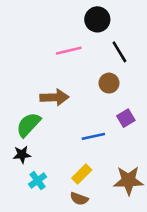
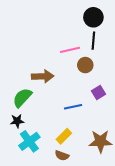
black circle: (97, 19) -> (93, 17), moved
pink line: (69, 51) -> (70, 50), moved
black line: (119, 52) -> (93, 41), turned 36
cyan cross: (38, 181) -> (29, 141), size x1.5

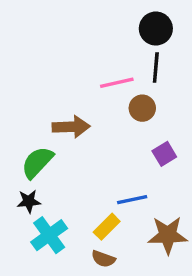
blue line: (73, 107) -> (132, 200), moved

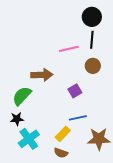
brown circle: (142, 108) -> (93, 66), moved
purple square: (164, 154) -> (75, 91), moved

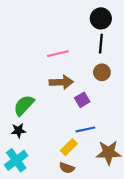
pink line: (69, 49) -> (58, 54), moved
brown arrow: (42, 75) -> (61, 82), moved
cyan cross: (29, 139) -> (16, 160), moved

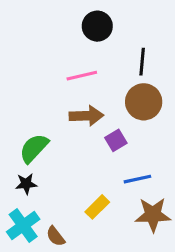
black circle: (101, 18) -> (97, 26), moved
brown circle: (102, 72) -> (144, 102), size x1.5
blue line: (85, 129) -> (137, 179), moved
brown semicircle: (67, 168) -> (56, 236), moved, turned 32

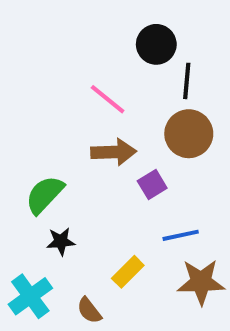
black circle: (97, 26) -> (156, 44), moved
pink line: (82, 76) -> (108, 99), turned 52
black star: (26, 184) -> (61, 241), moved
brown semicircle: (56, 236) -> (89, 310), moved

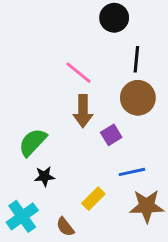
black circle: (156, 44) -> (114, 18), moved
brown arrow: (114, 152) -> (83, 111), turned 92

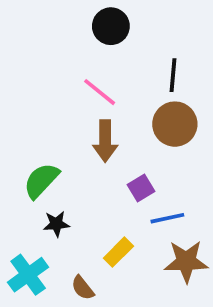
black circle: (114, 18) -> (111, 26), moved
purple square: (111, 135) -> (141, 188), moved

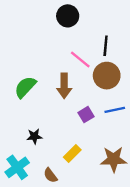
pink line: (100, 92) -> (80, 59), moved
green semicircle: (41, 181) -> (25, 87), moved
blue line: (167, 218) -> (115, 110), moved

